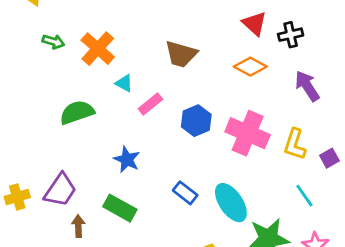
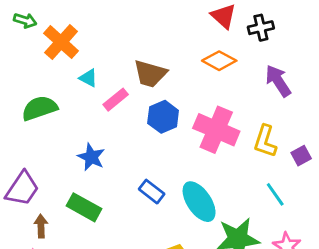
green arrow: (53, 42) -> (25, 20), moved
brown trapezoid: (181, 54) -> (150, 74), moved

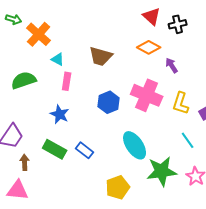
purple arrow: (278, 81) -> (172, 65), moved, size x0.7
pink rectangle: (116, 100) -> (67, 81), moved, turned -42
blue hexagon: (163, 117) -> (109, 102), moved
blue rectangle: (152, 192) -> (85, 150), moved

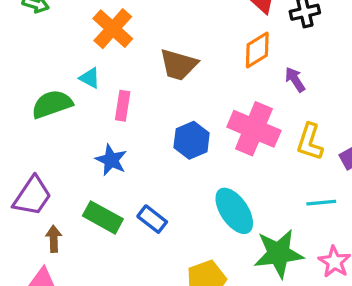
orange cross: (39, 34) -> (113, 29), moved
orange diamond: (149, 47) -> (257, 50), turned -60
cyan triangle: (58, 59) -> (90, 78), moved
cyan line: (188, 140) -> (321, 203), turned -60

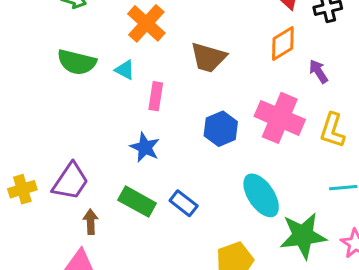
green semicircle: (52, 104) -> (77, 62), moved, turned -147

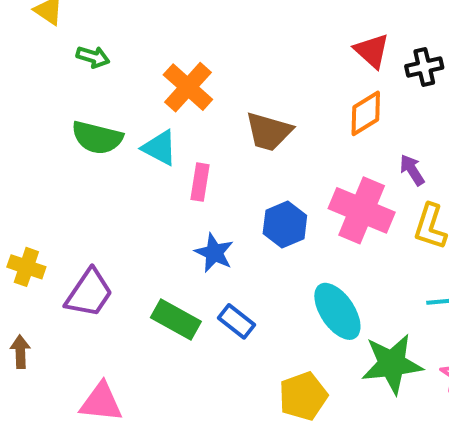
cyan triangle: (125, 70) -> (160, 148), size x1.4
purple arrow: (318, 71) -> (412, 170), moved
blue star: (145, 147) -> (214, 253), moved
yellow cross: (22, 189) -> (26, 267), moved, turned 36
brown arrow: (91, 222) -> (20, 352), moved

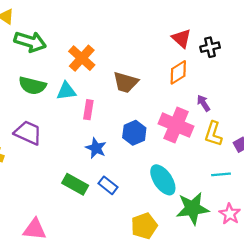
green arrow: (93, 57) -> (30, 42), size x1.8
cyan triangle: (160, 148) -> (66, 91), turned -35
purple trapezoid: (89, 293) -> (28, 133), moved, turned -100

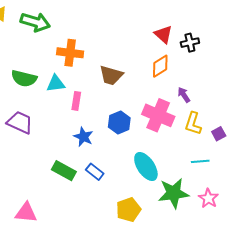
green arrow: (30, 42) -> (35, 22), moved
orange cross: (82, 58) -> (70, 53), turned -35

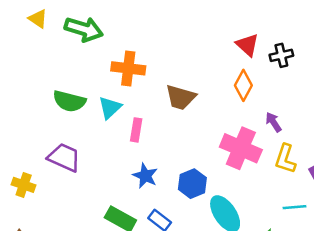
orange diamond: (160, 66) -> (243, 85), turned -30
cyan triangle: (56, 84) -> (110, 108), turned -36
blue hexagon: (119, 122) -> (192, 184), moved

